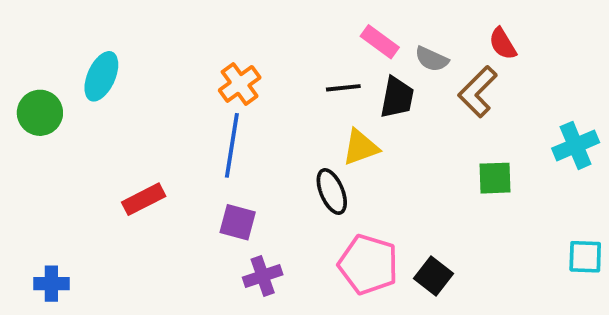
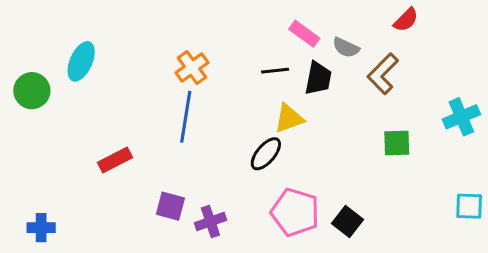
red semicircle: (503, 44) -> (406, 20), moved, turned -104
black ellipse: (332, 192) -> (266, 154), turned 63
purple square: (238, 222) -> (170, 206), moved

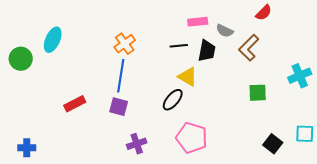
pink rectangle: (304, 34) -> (198, 22), turned -42
yellow triangle: (289, 118) -> (188, 77), turned 50
purple square: (170, 206) -> (119, 107), moved
black square: (347, 221) -> (273, 144), moved

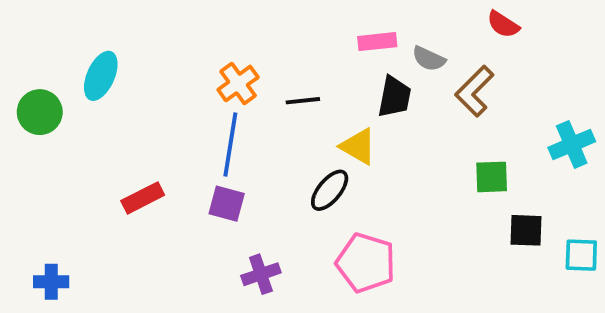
red semicircle: (264, 13) -> (503, 24), turned 78
black line: (179, 46) -> (303, 101), moved
black square: (273, 144) -> (526, 230), moved, turned -36

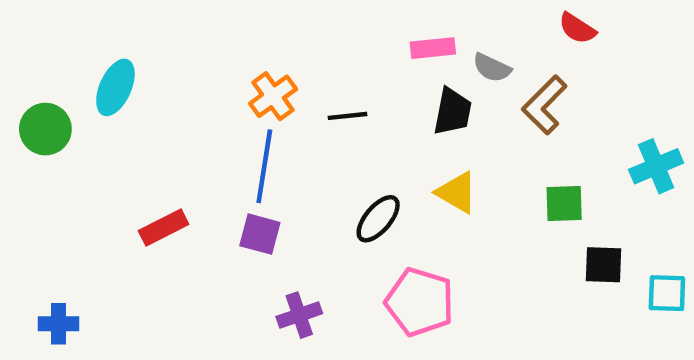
yellow triangle: (358, 146) -> (457, 192), moved

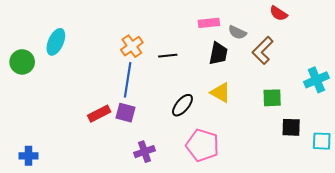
red rectangle: (164, 228) -> (99, 114), moved

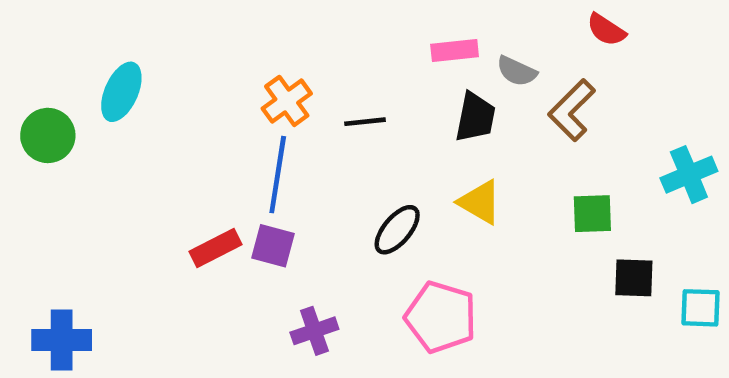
blue cross: (28, 156) -> (62, 340), size x1.4

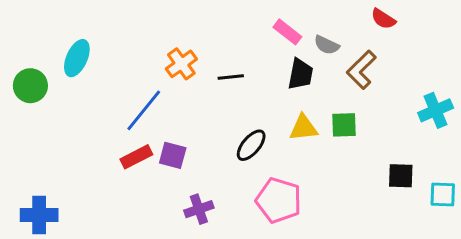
pink rectangle: (455, 50) -> (287, 32), turned 44
blue line: (278, 175) -> (144, 110), moved, turned 30
yellow triangle: (480, 202) -> (303, 128), turned -36
green square: (592, 214) -> (344, 125), moved

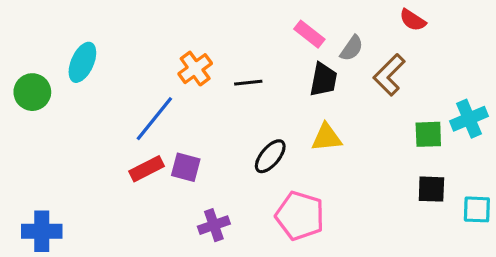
gray semicircle: (327, 45) -> (352, 48), turned -80
green square: (344, 125) -> (428, 134), moved

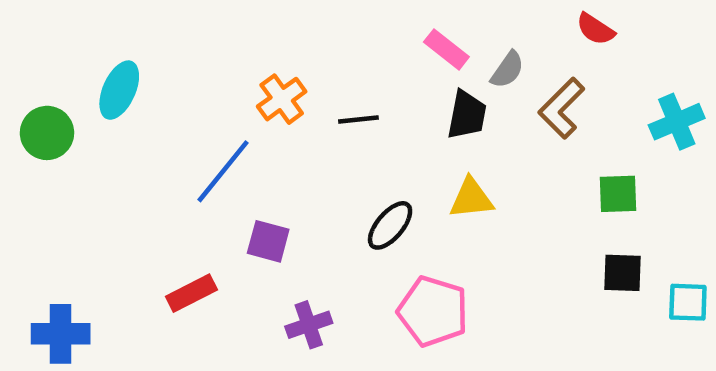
cyan cross: (469, 119) -> (677, 122), moved
red rectangle: (147, 169) -> (191, 293), moved

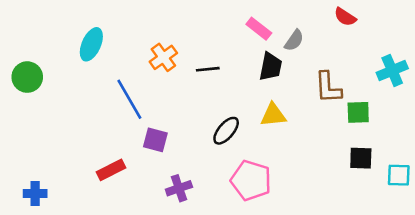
cyan ellipse: (119, 90) -> (91, 44), moved
brown L-shape: (562, 108) -> (328, 87), moved, turned -48
blue line: (223, 171) -> (129, 99), turned -69
blue cross: (61, 334) -> (35, 193), size x0.7

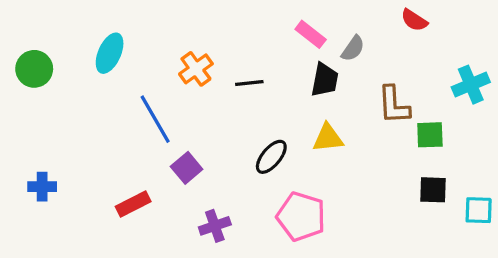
green circle: (27, 77) -> (34, 69), moved
purple square: (155, 140) -> (187, 168), turned 35
blue cross: (35, 193) -> (42, 187), moved

